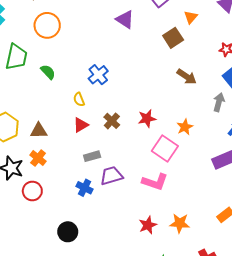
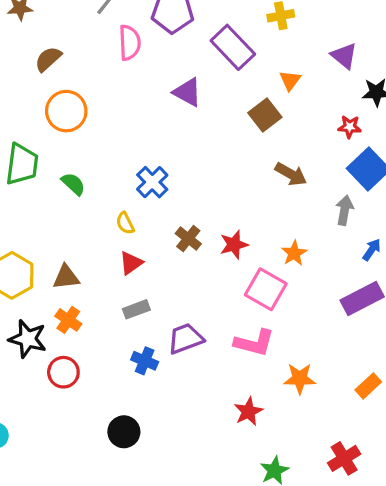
brown cross: (112, 121) -> (188, 239), moved
gray rectangle: (92, 156) -> (136, 309), moved
orange star: (180, 223) -> (300, 378), moved

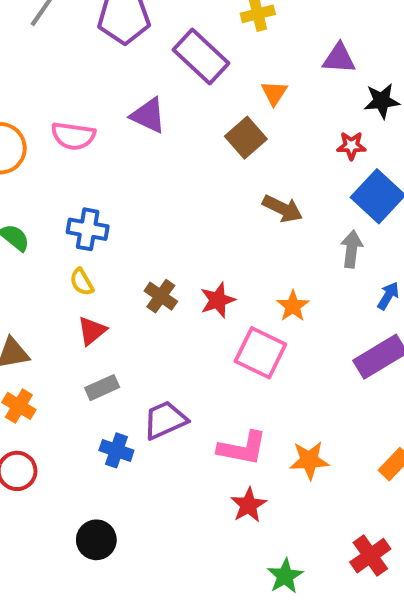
pink semicircle: (130, 43) -> (73, 136), moved, turned 104
purple triangle: (344, 56) -> (339, 58), turned -32
blue cross: (152, 182) -> (88, 229), moved, turned -32
pink L-shape: (254, 343) -> (242, 448), moved

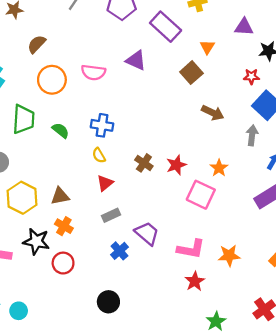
purple trapezoid: (165, 420) -> (147, 233), turned 65
blue cross: (116, 450) -> (119, 251), turned 30

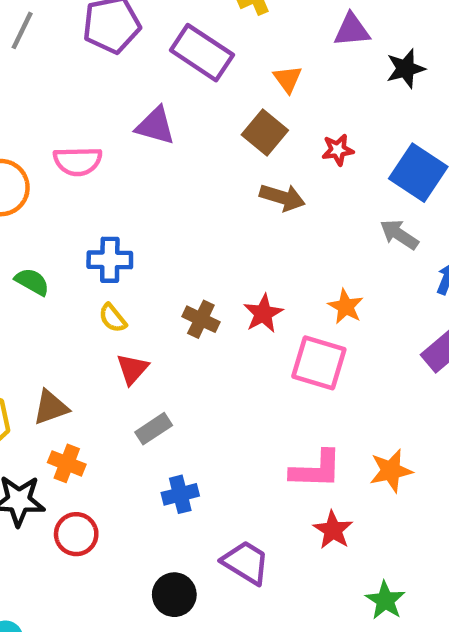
red star: (251, 77) -> (338, 150), moved
brown arrow: (213, 113) -> (282, 197), moved
gray arrow: (252, 135) -> (399, 234), turned -54
purple trapezoid: (147, 233) -> (246, 563), moved
blue cross: (119, 251) -> (180, 494), turned 36

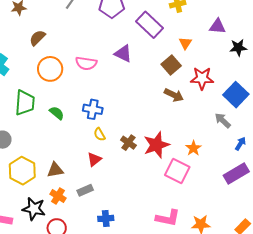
red star: (338, 150) -> (202, 78), size x1.6
red star: (263, 313) -> (156, 145), size x1.5
yellow semicircle: (113, 318) -> (100, 134), moved
gray rectangle: (154, 429) -> (85, 190), moved

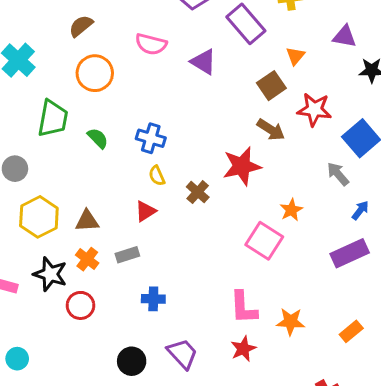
pink semicircle: (86, 63) -> (151, 44), moved
red star: (156, 145) -> (242, 166), moved
pink L-shape: (168, 218) -> (244, 308), turned 70

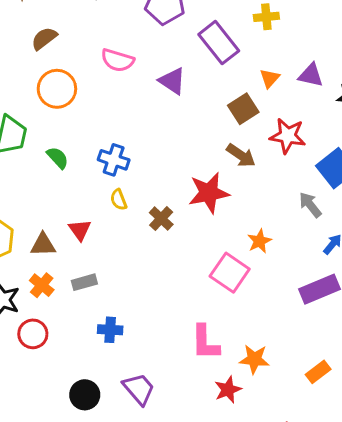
purple triangle: (345, 36) -> (311, 75), moved
red triangle: (145, 211) -> (80, 230), moved, turned -35
red star: (243, 349) -> (228, 390), moved

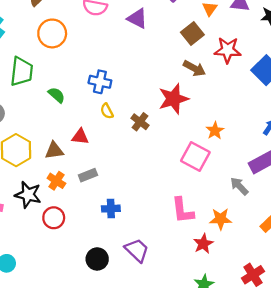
green semicircle: (58, 158) -> (57, 95), moved
gray arrow: (310, 205) -> (239, 186), moved
red triangle: (80, 230) -> (80, 137), turned -42

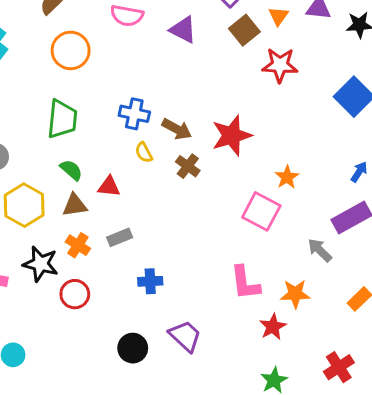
brown square: (192, 34) -> (244, 30), moved
red star: (228, 50) -> (280, 65), moved
brown arrow: (194, 68) -> (177, 129), moved
green trapezoid: (22, 72) -> (62, 119), moved
green semicircle: (57, 95) -> (71, 170), moved

